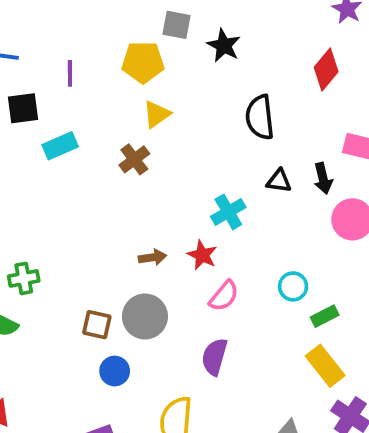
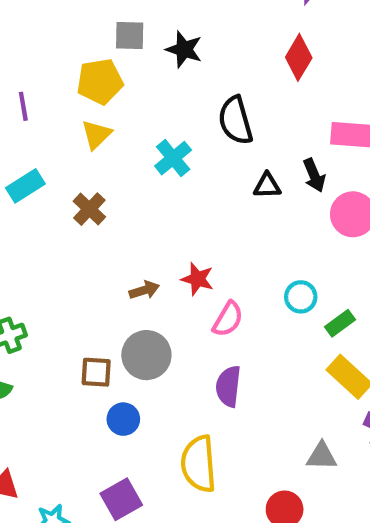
yellow triangle: (157, 114) -> (96, 135), moved
brown cross: (134, 159) -> (89, 209), moved
cyan cross: (228, 212) -> (173, 158), moved

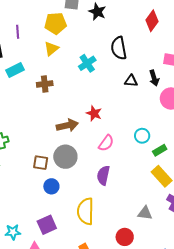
brown cross: (89, 209) -> (45, 84), turned 35
red star: (197, 279) -> (94, 113), moved
brown arrow: (144, 290) -> (67, 125), size x1.5

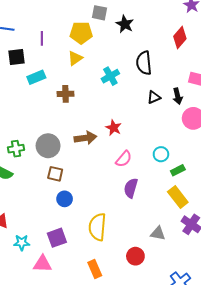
black triangle: (131, 81) -> (154, 97), turned -32
gray circle: (65, 157) -> (48, 146), moved
purple semicircle: (103, 175) -> (131, 188), moved

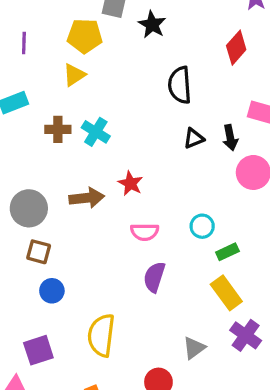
cyan cross: (110, 76) -> (96, 132), moved, turned -30
pink semicircle: (124, 159) -> (145, 232), turned 48
gray triangle: (158, 233) -> (194, 348), turned -49

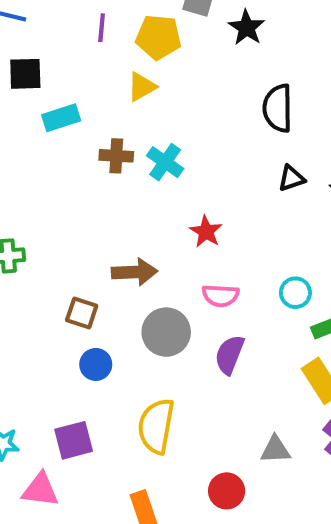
purple line: (24, 43) -> (102, 28), moved
brown arrow: (87, 198) -> (134, 272), moved
gray circle: (29, 208) -> (166, 332), moved
gray triangle: (194, 348) -> (275, 450), turned 30

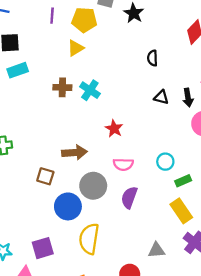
black semicircle: (278, 108) -> (152, 58), size x0.6
cyan rectangle: (61, 118) -> (18, 70), moved
black triangle: (291, 178) -> (161, 97), turned 35
blue circle: (96, 364) -> (68, 206), moved, size x1.5

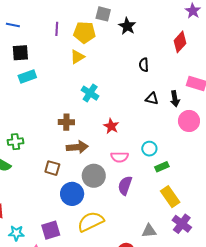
brown cross: (62, 87) -> (66, 122), moved
cyan circle: (165, 162) -> (149, 149), moved
green rectangle: (183, 181) -> (162, 167), moved
yellow semicircle: (89, 239) -> (91, 222), turned 56

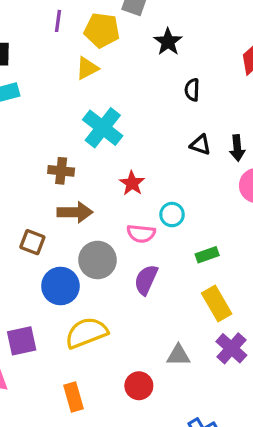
black star: (127, 26) -> (168, 42), moved
cyan cross: (90, 93) -> (103, 128), size x1.4
cyan circle: (149, 149) -> (172, 215), moved

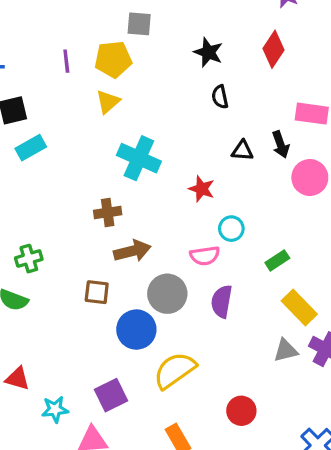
black star: (168, 42) -> (208, 52), moved
red star: (132, 183) -> (202, 189), moved
gray triangle: (178, 355) -> (286, 350), moved

